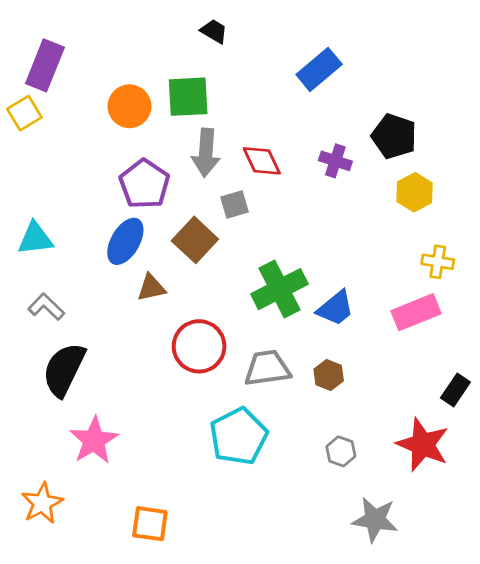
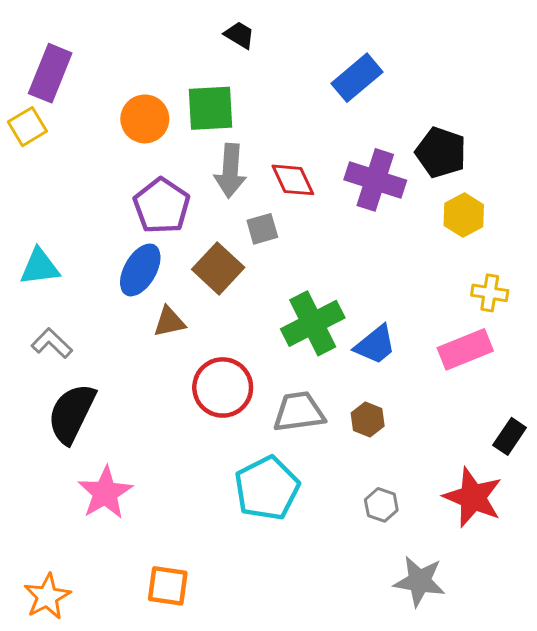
purple cross: (335, 161) -> (375, 180), size x1.6
orange star: (42, 503) -> (47, 597), moved

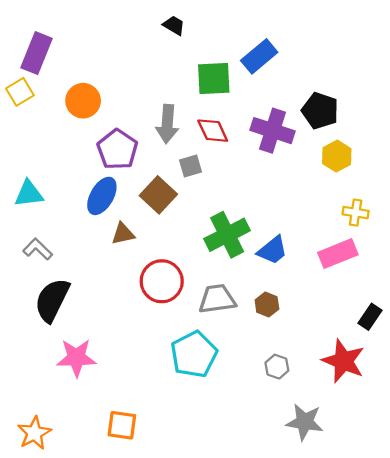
green square: (210, 108) -> (214, 79), moved
orange circle: (145, 119) -> (83, 101), moved
pink star: (105, 493) -> (76, 358), turned 30

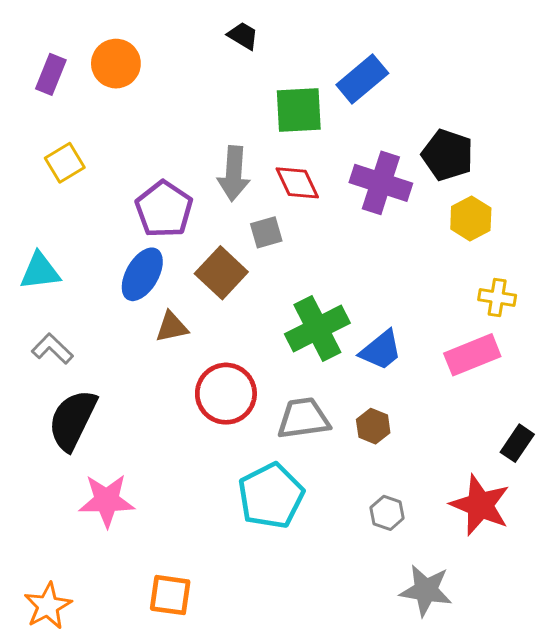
purple rectangle: (37, 53) -> (51, 74), size x0.7
yellow square: (20, 92) -> (65, 163), moved
orange circle: (83, 101) -> (116, 64), moved

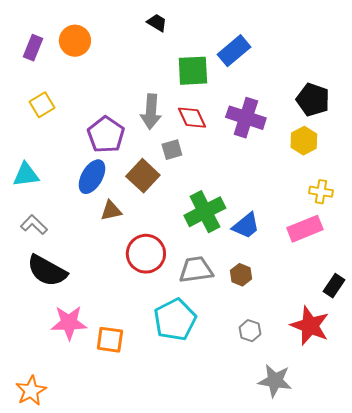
black pentagon: (448, 155) -> (313, 100), moved
black semicircle: (73, 420) -> (47, 271), turned -87
orange square: (170, 595) -> (110, 340), moved

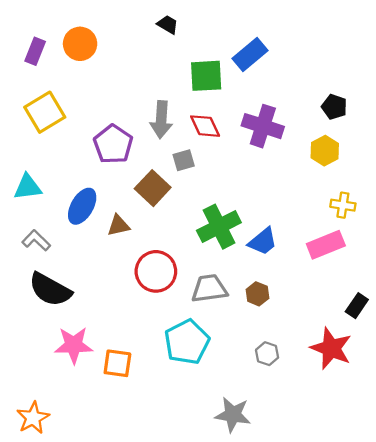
black pentagon: (313, 100) -> (334, 107), size x0.7
yellow square: (42, 105) -> (45, 112), size x1.5
blue ellipse: (92, 177) -> (82, 206), moved
gray star: (275, 381) -> (233, 415), moved

